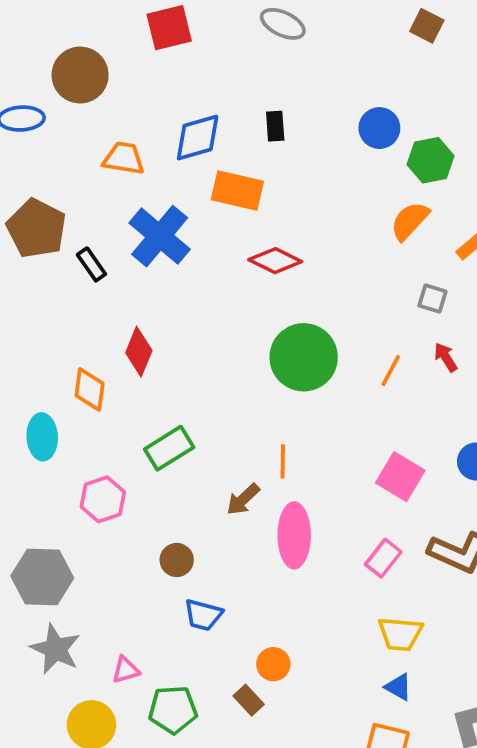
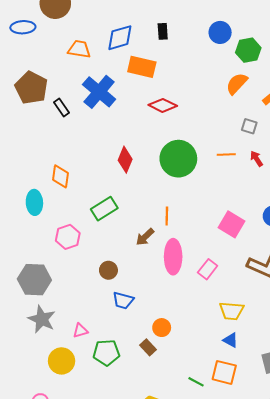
red diamond: (139, 352) -> (125, 160), moved
orange line: (391, 371) -> (226, 154), moved, turned 60
pink rectangle: (383, 558) -> (208, 269), moved

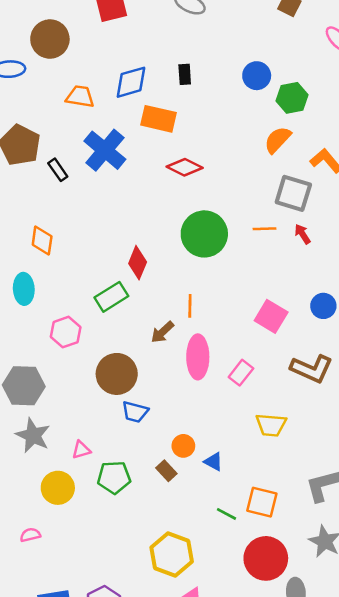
gray square: (249, 126) -> (293, 193), size x1.8
red diamond: (125, 160) -> (138, 263), moved
orange diamond: (60, 176) -> (42, 241), moved
brown circle: (108, 270) -> (117, 374), size x1.8
blue triangle: (230, 340) -> (213, 462), moved

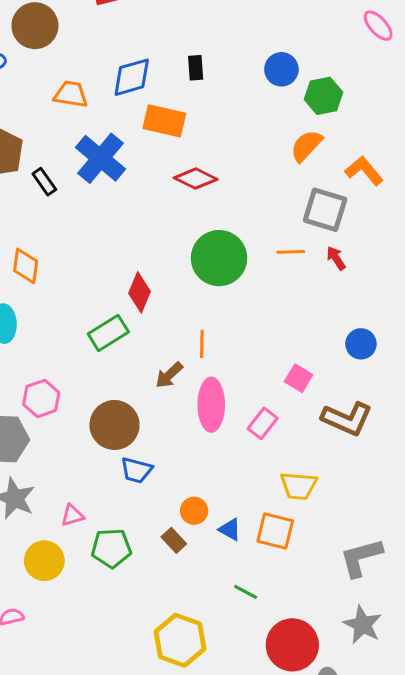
pink square: (271, 316) -> (299, 378), moved, size x0.7
pink hexagon: (66, 332) -> (41, 398), moved
orange square: (262, 502) -> (275, 531), moved

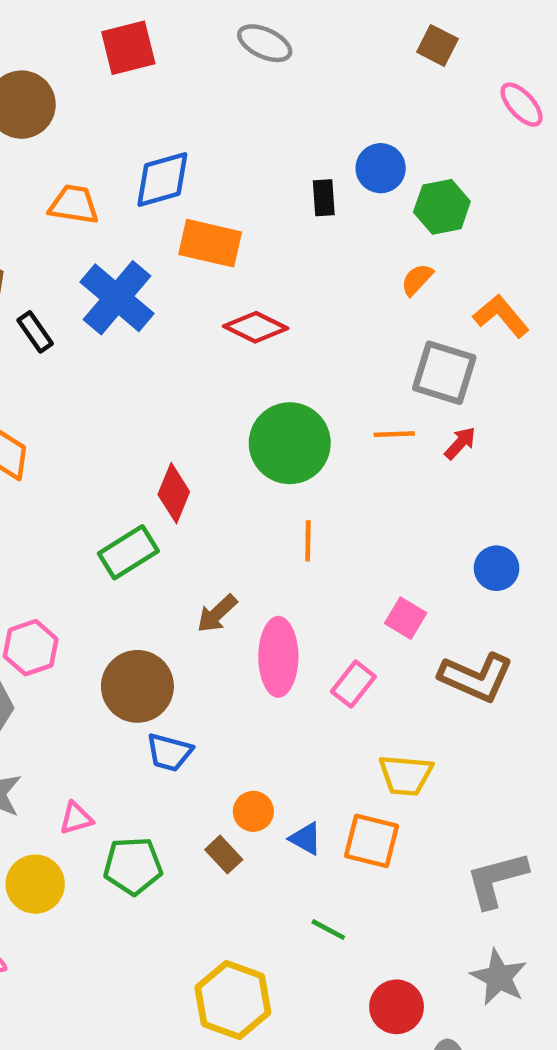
black rectangle: (196, 68) -> (324, 198), moved
orange semicircle: (306, 146) -> (417, 280), size x0.7
red arrow: (336, 258) -> (460, 443), turned 75
orange line: (202, 344) -> (308, 541), moved
red circle: (292, 645) -> (397, 1007), size x0.7

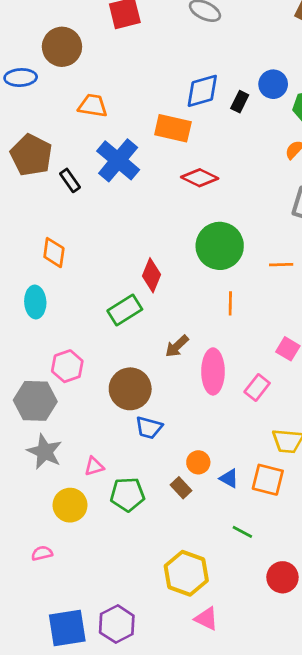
blue diamond: (162, 180) -> (202, 91), moved
black rectangle: (324, 198) -> (240, 102), turned 30
orange line: (394, 434) -> (281, 265), moved

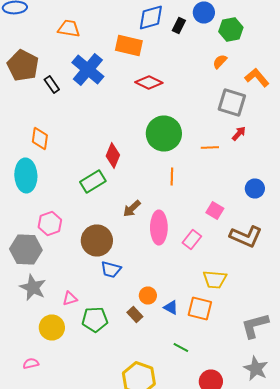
cyan ellipse: (35, 302) -> (26, 176), size x1.4

